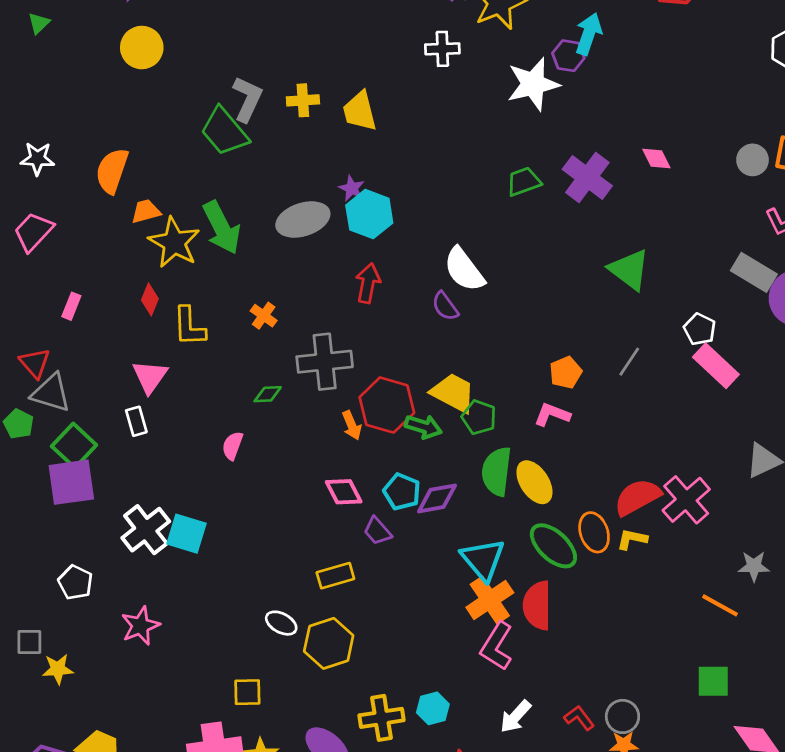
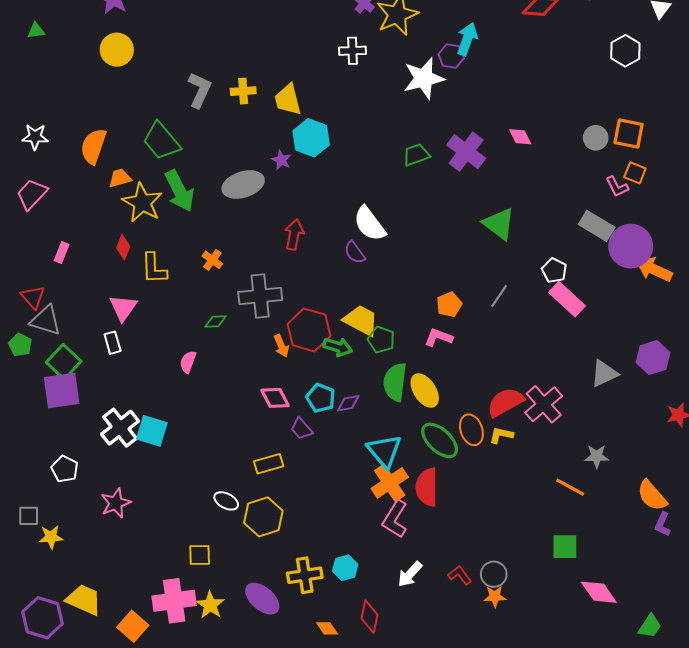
green triangle: (39, 23) -> (36, 31), turned 36
green trapezoid: (224, 131) -> (161, 141), moved
cyan hexagon: (369, 214) -> (311, 138), moved
purple diamond: (437, 498) -> (348, 403), size x0.7

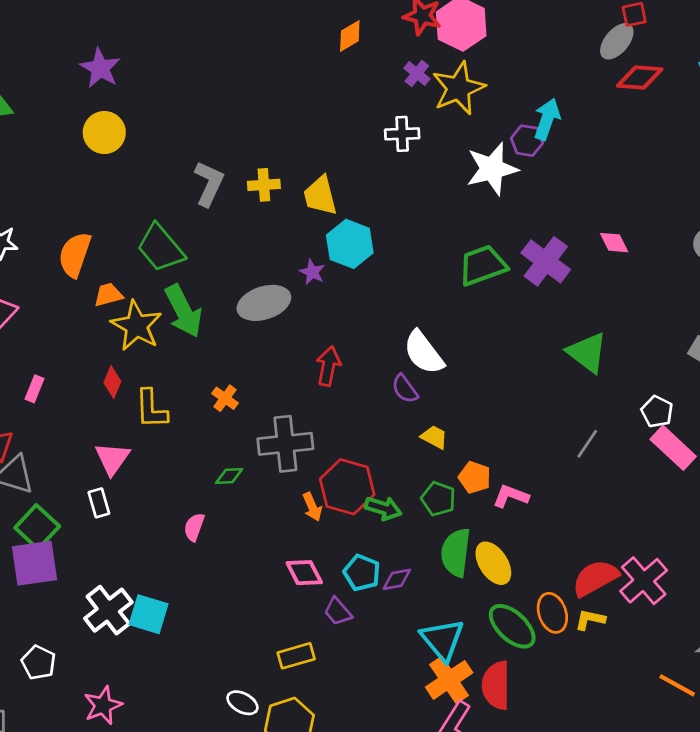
green trapezoid: (416, 155) -> (483, 265), size x1.4
orange pentagon: (449, 304) -> (475, 477), moved, turned -30
yellow trapezoid: (361, 320) -> (434, 437), moved, size x0.6

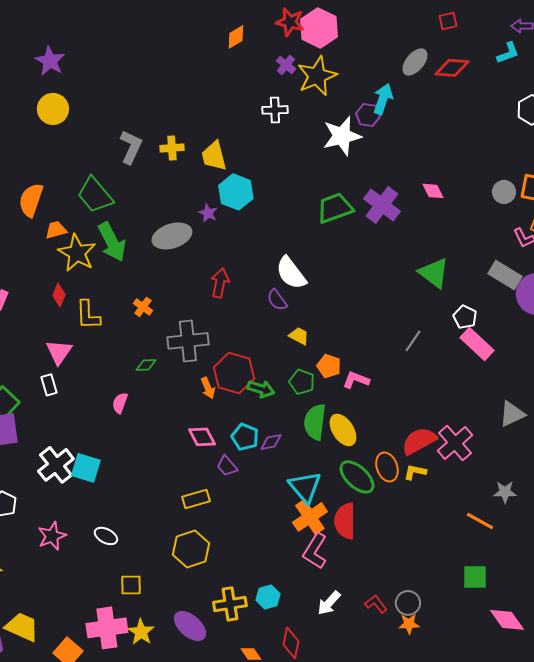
gray ellipse: (617, 41) -> (415, 62), moved
green triangle: (587, 353) -> (434, 273), moved
white ellipse: (242, 703) -> (106, 536), moved

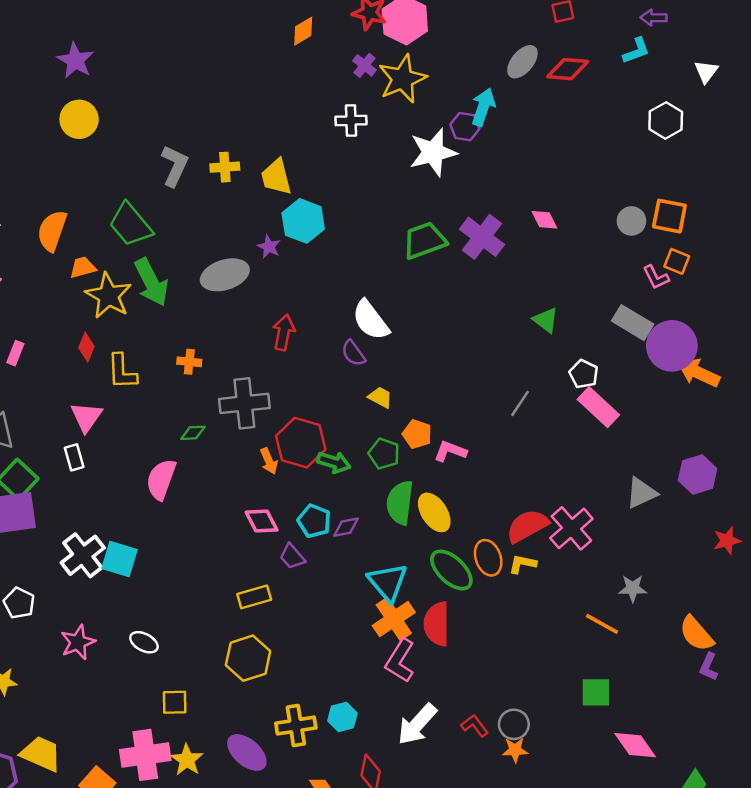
green triangle: (434, 273) -> (546, 320), size x0.7
orange cross: (143, 307) -> (189, 362), turned -30
pink semicircle: (120, 403) -> (161, 479), size x1.6
white arrow: (329, 603) -> (417, 724), size x1.4

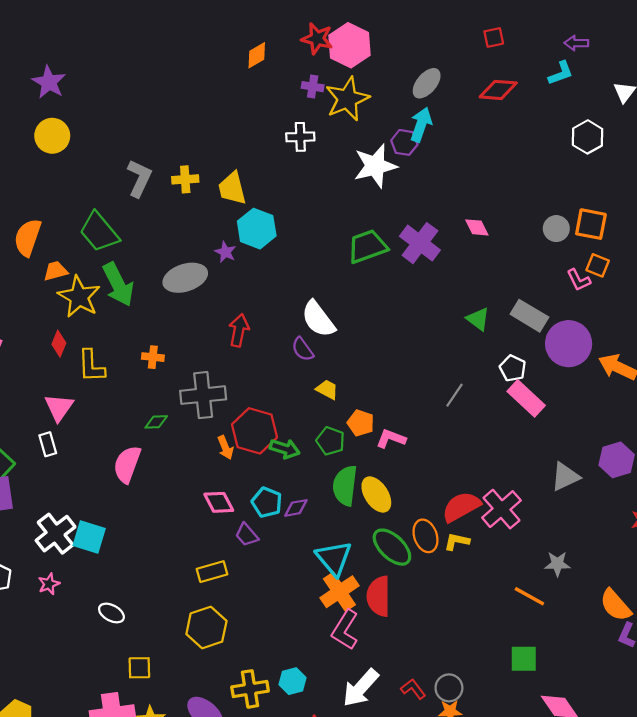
gray ellipse: (522, 62) -> (427, 83), moved
purple cross: (364, 65) -> (313, 87), turned -30
gray rectangle: (633, 323) -> (529, 316), moved
purple circle: (672, 346) -> (569, 344), moved
pink star: (78, 642) -> (49, 584), moved, size x0.7

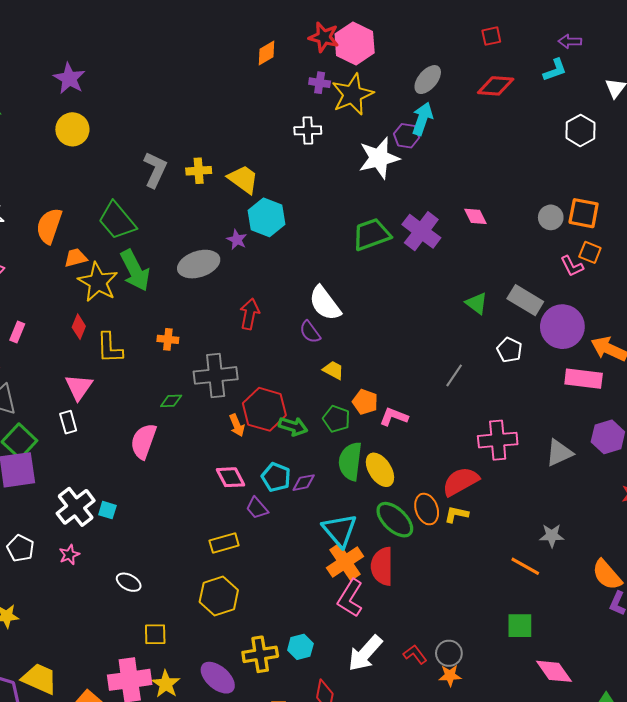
yellow trapezoid: (232, 188) -> (243, 179), turned 140
pink rectangle: (526, 398) -> (584, 379), moved, turned -36
pink cross: (501, 509) -> (498, 440), moved, turned 36
cyan square: (89, 537) -> (107, 510), size x0.6

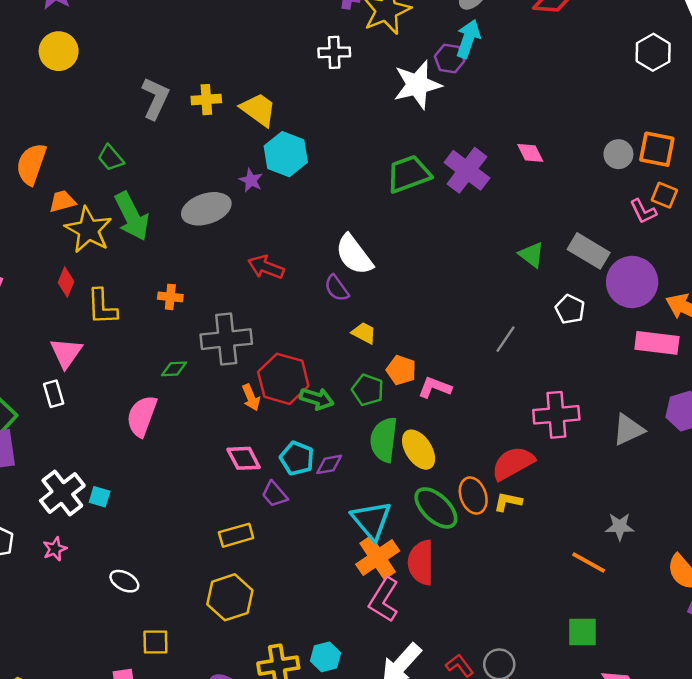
green trapezoid: (117, 221) -> (111, 158), size x0.6
red arrow: (250, 314) -> (266, 267), turned -80

